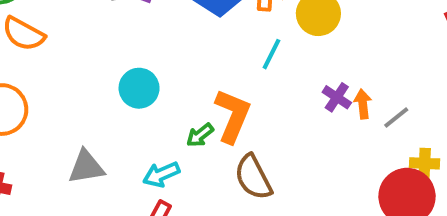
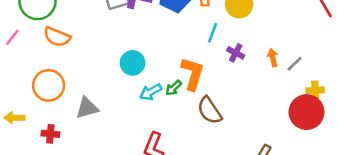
purple cross: (337, 97) -> (236, 53), moved
gray triangle: (86, 167) -> (87, 108), moved
cyan arrow: (161, 174) -> (151, 92), moved

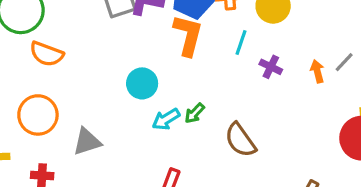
gray line: (295, 64) -> (344, 62), moved
orange L-shape: (193, 74) -> (188, 35), moved

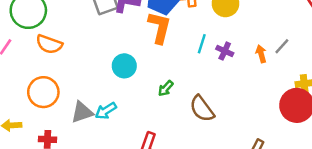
cyan line: (241, 43) -> (202, 44), moved
cyan arrow: (166, 119) -> (106, 111), moved

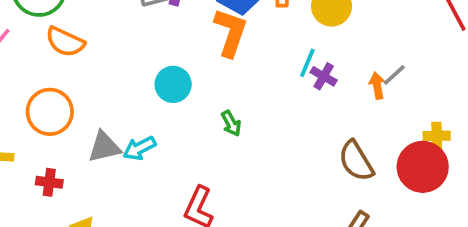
cyan line: (202, 44) -> (307, 63), moved
gray line: (282, 46) -> (394, 75), moved
green arrow: (166, 88) -> (231, 123), turned -77
brown semicircle: (202, 109) -> (356, 161), moved

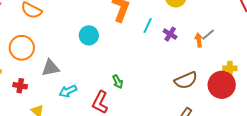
cyan line: (307, 63) -> (148, 25), moved
green arrow: (231, 123) -> (118, 82), moved
cyan arrow: (139, 148) -> (68, 91), moved
brown semicircle: (356, 161) -> (186, 80), turned -85

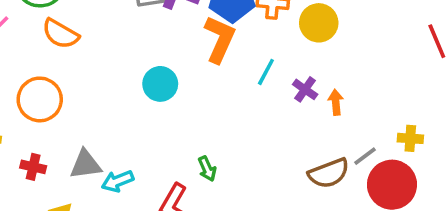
gray line: (208, 35) -> (365, 156), moved
orange arrow: (199, 40) -> (336, 102), moved
gray triangle: (50, 68) -> (86, 164), moved
yellow cross: (230, 68) -> (410, 138), moved

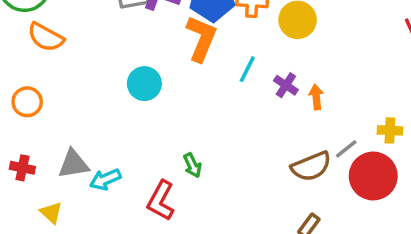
orange circle: (40, 99) -> (27, 102), size x0.7

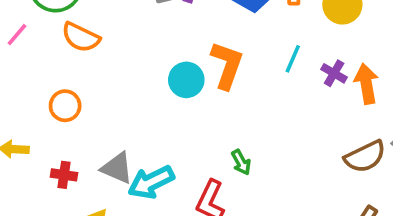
orange L-shape: (201, 38) -> (227, 65), moved
orange arrow: (316, 97) -> (366, 84), size x1.5
gray triangle: (74, 164) -> (117, 168), turned 36
cyan arrow: (105, 179) -> (151, 182), size x1.4

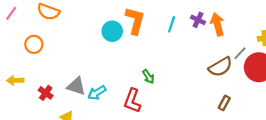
cyan line: (293, 59) -> (172, 24), moved
orange circle: (65, 106) -> (34, 44), moved
red cross: (64, 175) -> (46, 93), turned 32
cyan arrow: (151, 182) -> (97, 93), size x0.7

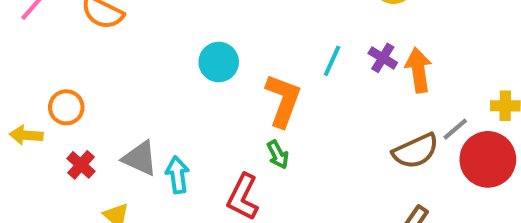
orange L-shape: (135, 21) -> (283, 100), moved
orange circle: (34, 44) -> (66, 107), moved
cyan arrow: (97, 93) -> (177, 175), turned 108

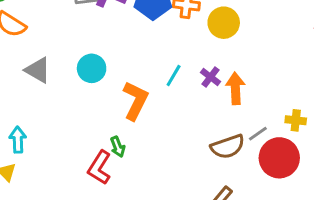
green arrow: (278, 155) -> (118, 147), moved
gray triangle: (140, 158) -> (38, 70), moved
cyan arrow: (177, 175) -> (18, 140), moved

